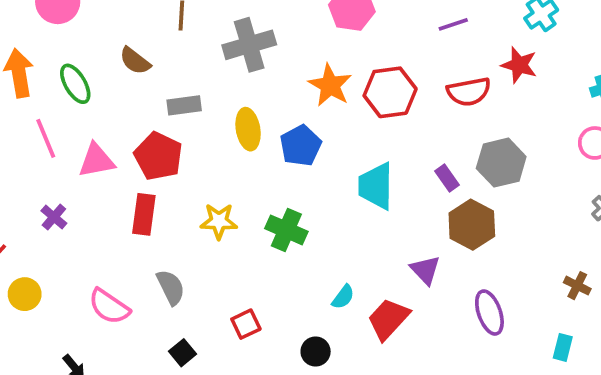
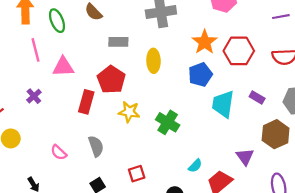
blue pentagon: (301, 146) -> (200, 75), moved
red pentagon: (158, 156) -> (111, 80), moved
purple rectangle: (447, 178) -> (257, 97), moved, turned -32
pink semicircle: (109, 306) -> (59, 152), size x0.7

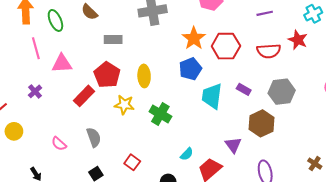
yellow ellipse: (153, 61) -> (144, 76), moved
red rectangle: (86, 102) -> (84, 96), turned 30
red square: (137, 174) -> (132, 162), turned -35

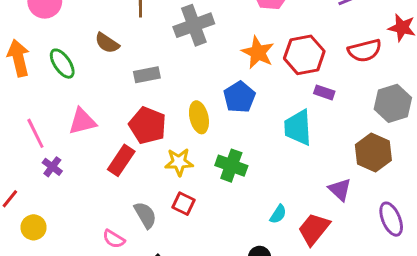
pink line: (36, 48) -> (35, 133), moved
blue pentagon: (190, 69) -> (239, 97), moved
purple rectangle: (244, 89) -> (324, 92), moved
pink semicircle: (59, 144) -> (114, 239), moved
red square: (132, 162) -> (183, 204), moved

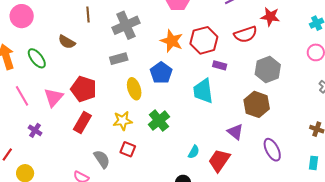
gray rectangle: (147, 75) -> (119, 59), moved
pink triangle: (82, 121) -> (54, 97), turned -30
red pentagon: (148, 125) -> (84, 89), moved
pink line: (35, 133) -> (22, 96), moved
green cross: (231, 166) -> (159, 121), turned 35

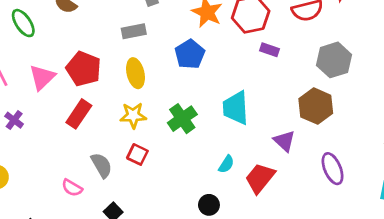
yellow ellipse: (134, 89) -> (136, 73), moved
cyan trapezoid: (203, 91) -> (236, 108), moved

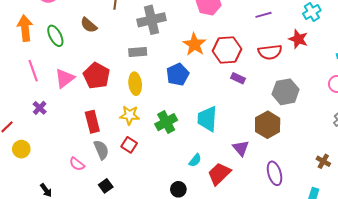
red rectangle: (79, 114) -> (92, 122), moved, turned -55

